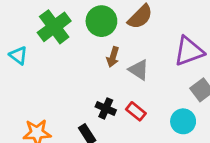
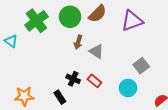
purple triangle: (189, 51) -> (132, 21), moved

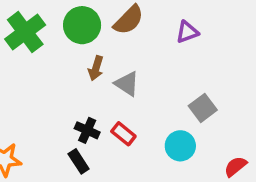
purple triangle: (132, 21) -> (187, 32), size x0.6
black rectangle: (60, 97) -> (79, 161), moved

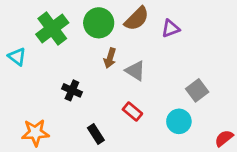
purple triangle: (187, 32) -> (170, 28), moved
black cross: (87, 130) -> (72, 90), moved

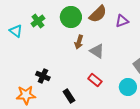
green cross: (52, 28) -> (38, 21), size x0.6
cyan triangle: (17, 57) -> (16, 31), moved
black cross: (72, 90) -> (43, 76), moved

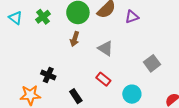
cyan triangle: (16, 31) -> (15, 18), moved
brown arrow: (79, 42) -> (75, 39), moved
cyan circle: (128, 87) -> (132, 94), moved

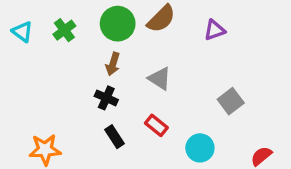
purple triangle: (132, 17) -> (215, 30), moved
black cross: (48, 75) -> (106, 98), moved
black rectangle: (76, 96) -> (114, 137), moved

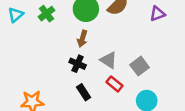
cyan triangle: (22, 32) -> (16, 15), turned 42
gray triangle: (160, 79) -> (109, 60), moved
gray square: (231, 101) -> (140, 66), moved

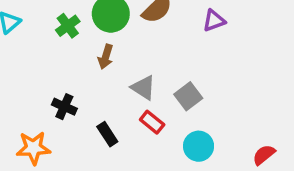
green cross: (47, 14) -> (68, 26), moved
black cross: (78, 64) -> (64, 107), moved

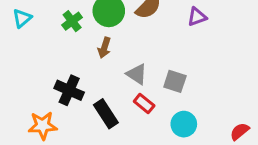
gray square: (188, 96) -> (175, 81), turned -35
black cross: (64, 107) -> (69, 90), size x1.4
black rectangle: (107, 134) -> (106, 114), size x1.4

